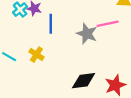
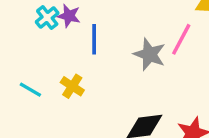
pink line: (108, 24) -> (181, 39), turned -50

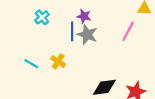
purple star: (69, 16) -> (84, 16), moved
gray star: (149, 54) -> (87, 35), moved

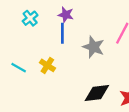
purple star: (84, 16) -> (66, 15), moved
gray star: (87, 35) -> (93, 47), moved

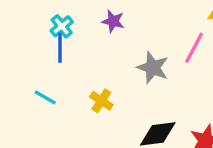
blue line: (62, 33) -> (60, 48), moved
yellow cross: (47, 65) -> (101, 101), moved

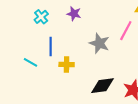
blue line: (60, 48) -> (51, 46), moved
yellow cross: (101, 101) -> (67, 64), turned -32

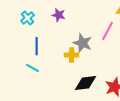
cyan line: (31, 62) -> (33, 68), moved
yellow cross: (67, 64) -> (72, 55), moved

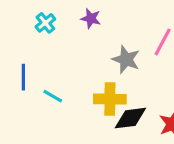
blue line: (37, 46) -> (23, 77), moved
yellow cross: (72, 55) -> (110, 99), moved, size x1.5

